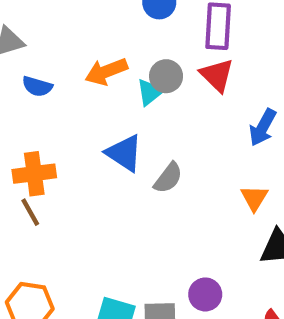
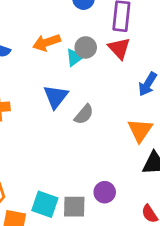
blue triangle: (124, 153) -> (56, 97), turned 32
orange triangle: (254, 198) -> (140, 130), size x1.4

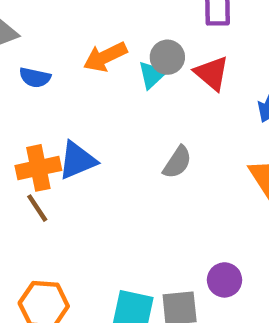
red triangle: (119, 48) -> (212, 73), moved
blue triangle: (56, 97) -> (77, 160), moved, turned 36

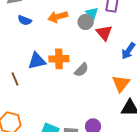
cyan triangle: (152, 75) -> (92, 13), moved, turned -40
orange cross: (38, 168) -> (59, 59), moved

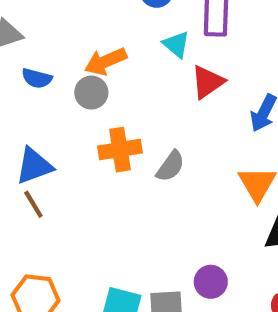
gray circle: (86, 22) -> (91, 93), moved
red triangle: (104, 33) -> (207, 82), turned 42
blue triangle: (37, 61) -> (34, 166), moved

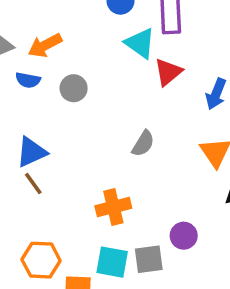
cyan triangle: (176, 44) -> (140, 43), size x1.4
orange arrow: (106, 61) -> (45, 45), moved
orange cross: (120, 150) -> (113, 207), moved

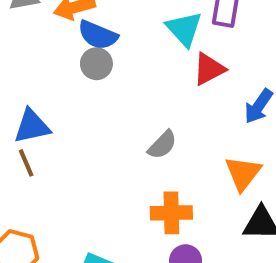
blue semicircle: (28, 80) -> (98, 35), moved, size x1.4
orange cross: (113, 207) -> (171, 213), moved

